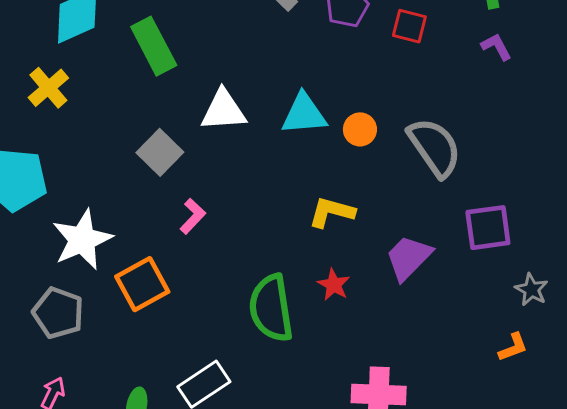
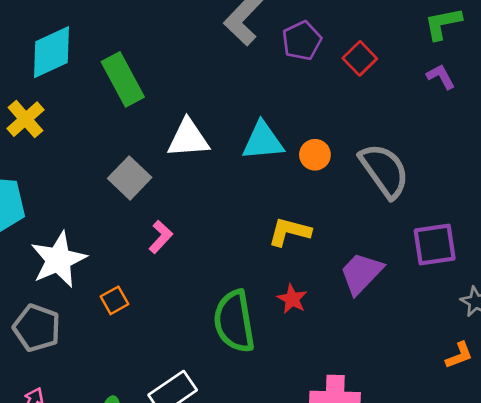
red square: (409, 26) -> (360, 58), turned 32
orange square: (142, 284) -> (114, 300), size x0.6

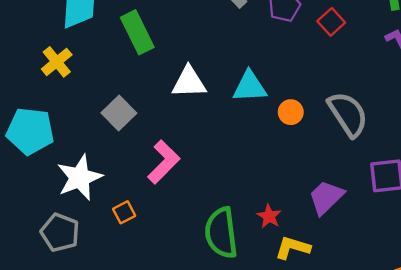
orange circle: (315, 155) -> (291, 112), moved
gray square: (130, 178) -> (119, 113), moved
yellow L-shape: (289, 232) -> (293, 248), moved
pink L-shape: (161, 237) -> (164, 162), size x1.6

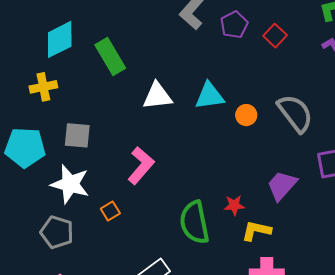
yellow cross: (57, 62) -> (43, 87), turned 32
gray square: (119, 113) -> (77, 135), moved, turned -36
white star: (80, 177) -> (70, 184), turned -30
red star: (269, 216) -> (234, 205), turned -30

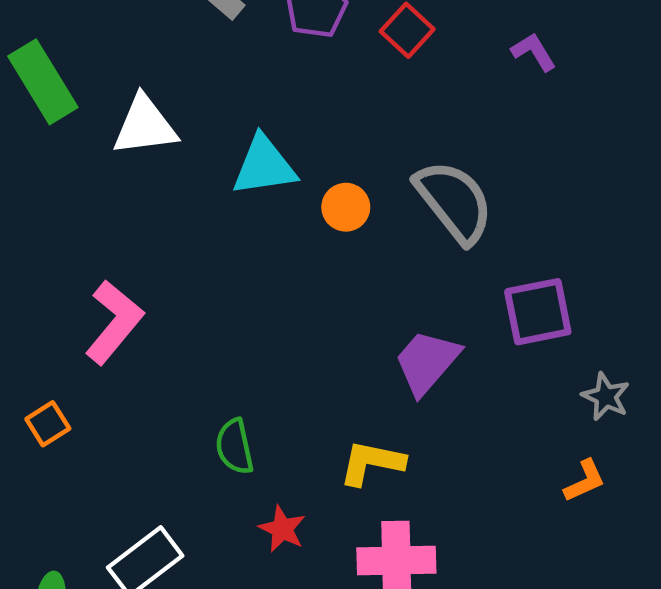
white triangle: (157, 96) -> (145, 126), moved
red star: (234, 205) -> (282, 529), moved, turned 30
green semicircle: (194, 222) -> (235, 447), size x0.6

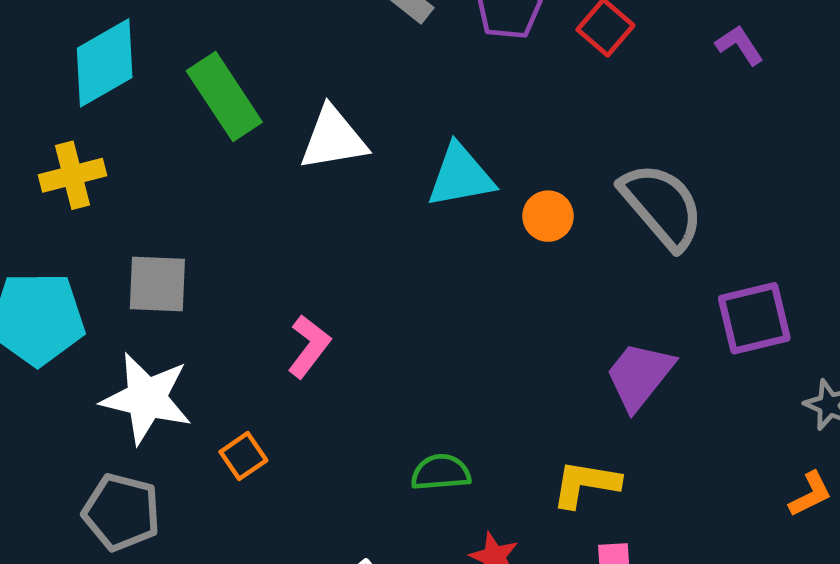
pink L-shape: (114, 322) -> (309, 346), size x0.7
green semicircle: (235, 447) -> (441, 472), turned 100

